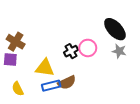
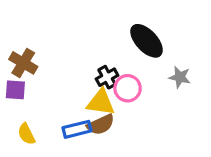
black ellipse: (115, 29) -> (147, 41), moved
pink circle: (88, 48) -> (128, 88), moved
yellow triangle: (45, 68) -> (101, 102), moved

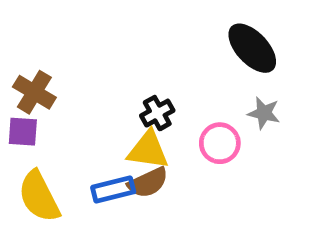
black ellipse: (147, 41) -> (252, 48), moved
pink circle: (128, 88) -> (220, 143), moved
yellow semicircle: (26, 134) -> (39, 197), size x1.6

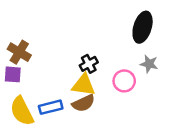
black ellipse: (252, 48) -> (143, 27), turned 60
blue rectangle: (113, 190) -> (51, 107), moved

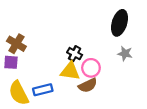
black cross: (89, 64) -> (75, 54), turned -32
pink circle: (124, 81) -> (91, 68), moved
brown semicircle: (84, 103) -> (88, 85), moved

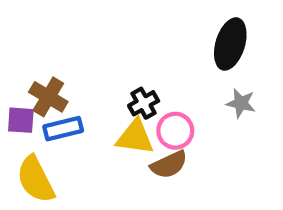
brown cross: (16, 44) -> (48, 97), moved
black cross: (75, 54) -> (144, 103), turned 32
blue rectangle: (43, 90) -> (63, 129), moved

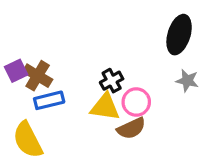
purple square: (21, 120) -> (16, 71), moved, turned -30

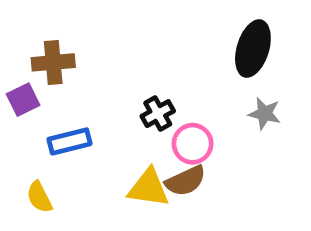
brown cross: (38, 76) -> (53, 62), moved, turned -36
yellow triangle: (105, 107) -> (148, 188), moved
yellow semicircle: (28, 140) -> (39, 197), size x0.6

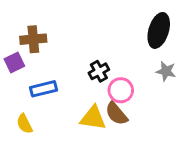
brown semicircle: (186, 181) -> (116, 114), turned 75

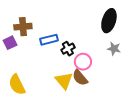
blue rectangle: (43, 89) -> (49, 40), moved
yellow triangle: (93, 118) -> (64, 81), turned 42
yellow semicircle: (25, 124) -> (17, 85), size x1.5

